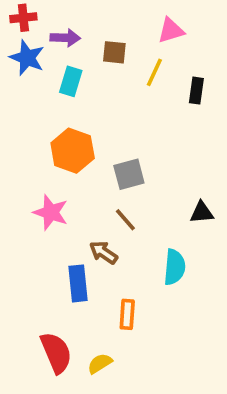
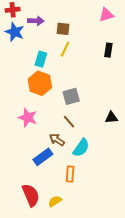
pink triangle: (171, 30) -> (106, 15), moved
yellow line: (154, 72) -> (65, 49), moved
cyan rectangle: (71, 81) -> (41, 59), moved
cyan semicircle: (174, 267) -> (81, 148), moved, turned 30
blue rectangle: (78, 283) -> (43, 157), turned 60

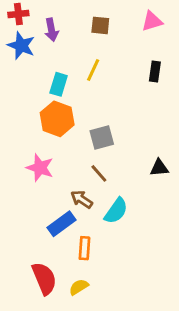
purple arrow: (36, 21) -> (51, 30), turned 77
brown square: (63, 29) -> (100, 25), moved
orange rectangle: (70, 174) -> (84, 248), moved

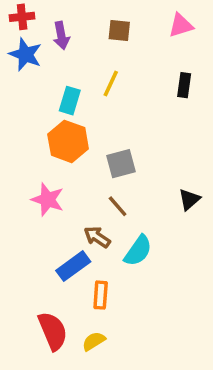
black triangle: (159, 168) -> (189, 200), turned -36

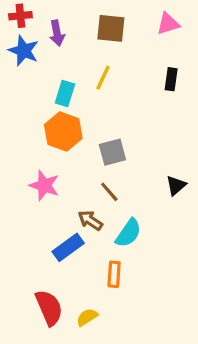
brown square: (119, 31) -> (111, 28), size x1.4
orange rectangle: (101, 295) -> (114, 274), moved

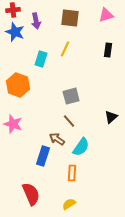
orange hexagon: (63, 132) -> (18, 85), moved
pink star: (44, 185) -> (13, 124), moved
blue rectangle: (68, 247) -> (43, 156), turned -36
yellow semicircle: (87, 317) -> (69, 204), moved

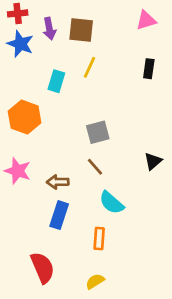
brown square: (70, 18) -> (81, 30), moved
brown arrow: (57, 139) -> (58, 182), moved, turned -35
cyan semicircle: (81, 147) -> (112, 203), turned 96

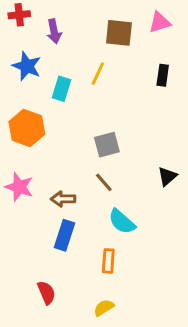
brown square: (81, 30) -> (119, 33), moved
blue star: (20, 44) -> (27, 66), moved
red semicircle: (42, 268) -> (46, 293), size x0.7

